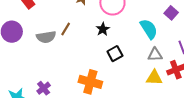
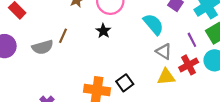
black square: (115, 54) -> (125, 83), moved
gray triangle: (155, 55) -> (164, 51), turned 42

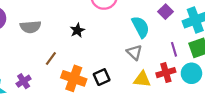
black star: (103, 31) -> (77, 30), moved
brown line: (63, 36) -> (51, 58), moved
gray triangle: (164, 51) -> (134, 52), moved

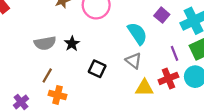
gray semicircle: (30, 27) -> (45, 43), moved
black square: (102, 77) -> (97, 69), moved, turned -35
orange cross: (74, 78) -> (57, 95), moved, size x0.7

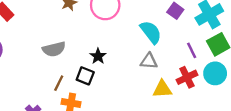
black star: (72, 44) -> (98, 56), moved
gray triangle: (134, 61) -> (149, 61), turned -30
black square: (97, 69) -> (85, 76), moved

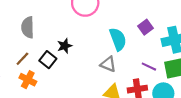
gray semicircle: (54, 49) -> (28, 27), turned 85
purple line: (192, 50) -> (149, 67), turned -56

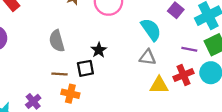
brown line: (22, 59) -> (60, 74), turned 64
black square: (48, 60) -> (85, 68), turned -35

